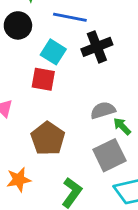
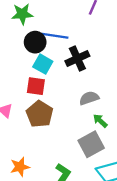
black circle: (18, 25) -> (35, 42), moved
gray semicircle: (103, 110) -> (89, 98), moved
brown pentagon: (48, 139) -> (40, 114), moved

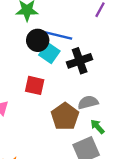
cyan square: (43, 64) -> (49, 53), moved
brown pentagon: (40, 114) -> (65, 116), moved

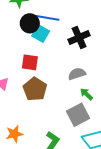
black cross: (80, 61) -> (79, 37), moved
brown pentagon: (65, 116) -> (35, 89), moved

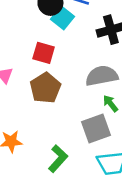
gray semicircle: (77, 74) -> (102, 76), size x1.4

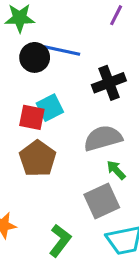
cyan square: (62, 18) -> (50, 108), moved, turned 30

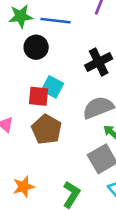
blue line: (62, 51) -> (55, 21), moved
cyan square: (50, 108) -> (53, 87), turned -30

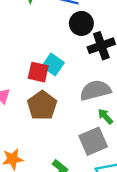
black circle: (36, 47) -> (81, 23), moved

